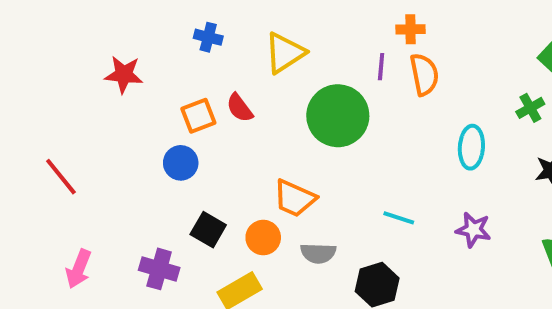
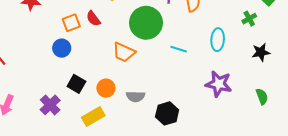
orange trapezoid: (295, 198) -> (124, 52), moved
cyan line: (399, 218) -> (179, 49), moved
purple star: (473, 230) -> (219, 84), size x1.4
purple cross: (159, 269) -> (50, 105), turned 30

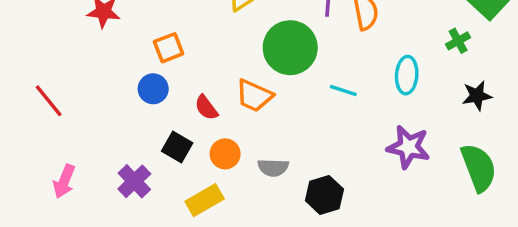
red semicircle: (93, 19) -> (206, 108), moved
green semicircle: (262, 97) -> (479, 168), size x1.8

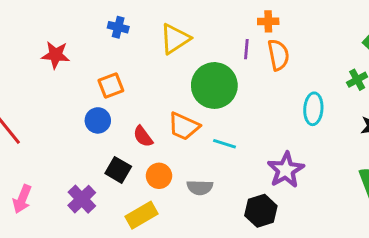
cyan line: (343, 90) -> (225, 144), moved
purple star: (408, 147) -> (286, 170), moved, turned 30
black hexagon: (324, 195) -> (261, 211), moved

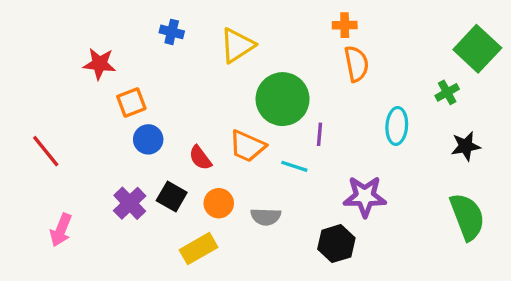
purple line: (246, 49) -> (319, 134), moved
orange square: (111, 85) -> (131, 102), moved
purple star: (286, 170) -> (365, 196), turned 30
purple cross: (82, 199) -> (130, 203), moved

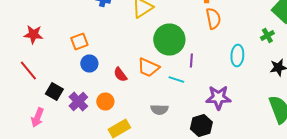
red star: (99, 64) -> (33, 34), moved
black square: (172, 196) -> (54, 92), moved
orange circle: (219, 203) -> (105, 102), moved

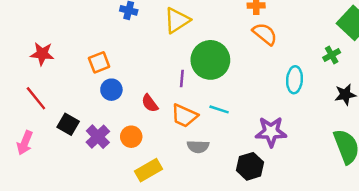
orange semicircle: (213, 18) -> (265, 34), turned -40
purple line: (191, 60) -> (182, 79), moved
orange trapezoid: (148, 68) -> (184, 116), moved
pink arrow: (37, 118) -> (25, 143), moved

